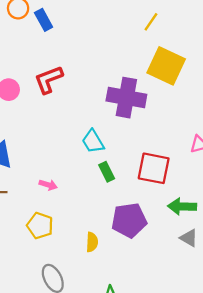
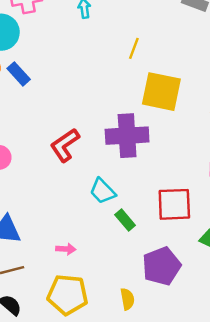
red L-shape: (49, 80) -> (65, 145), moved
yellow pentagon: (40, 226) -> (68, 295), size x1.4

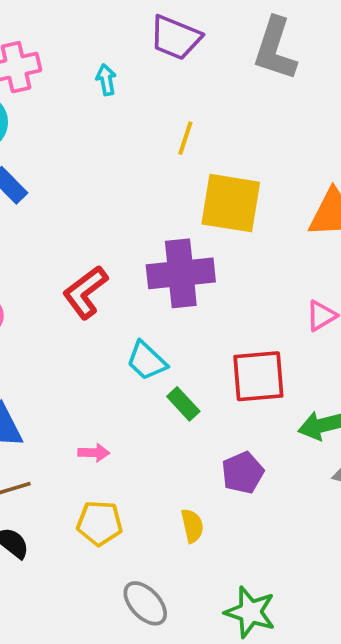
purple pentagon: (161, 266) -> (243, 473), size x0.7
yellow pentagon: (68, 295) -> (100, 523), size x0.7

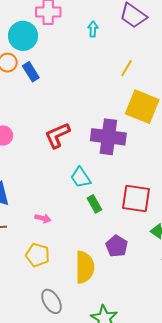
purple pentagon: (243, 473) -> (117, 246), turned -30
yellow semicircle: (192, 526) -> (85, 267), size x1.8

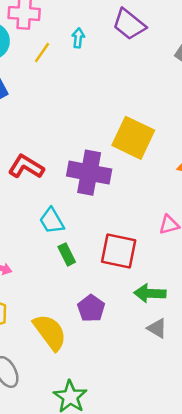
yellow line: (127, 68) -> (42, 53), moved
red L-shape: (57, 135) -> (26, 167), turned 52
yellow semicircle: (85, 267) -> (50, 332), turned -40

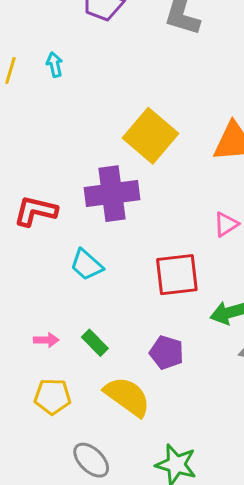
cyan arrow: (78, 38) -> (55, 65), moved
yellow square: (133, 138) -> (151, 136), turned 33
green rectangle: (67, 254) -> (95, 343), moved

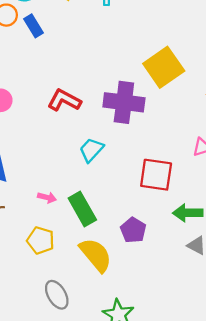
cyan trapezoid: (87, 265) -> (91, 150), turned 76
green rectangle: (95, 343) -> (82, 209), size x1.6

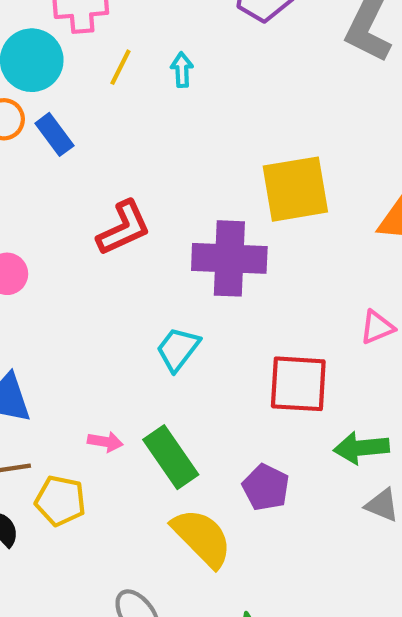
yellow square: (164, 67) -> (295, 189), turned 30
red L-shape: (64, 100) -> (124, 228), moved, turned 132
yellow pentagon: (41, 240) -> (60, 501), moved

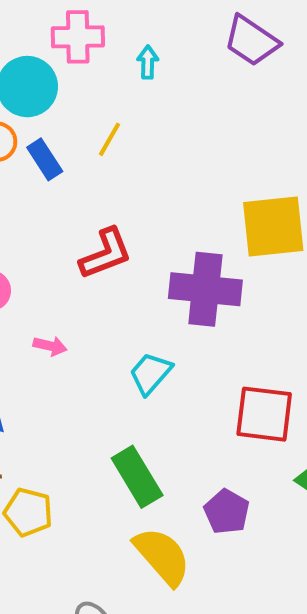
yellow line: (121, 67) -> (110, 139), moved
cyan arrow: (182, 70) -> (148, 62), moved
pink arrow: (105, 442) -> (50, 346), moved

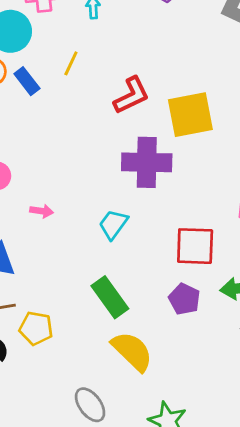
red L-shape: (106, 254) -> (131, 95), moved
purple pentagon: (227, 512) -> (184, 299), moved

